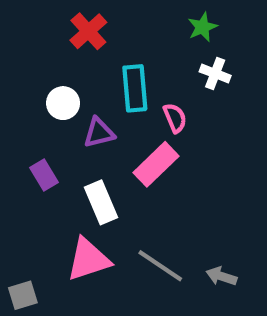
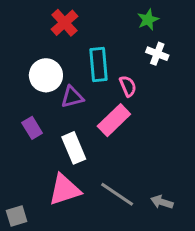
white circle: (63, 103) -> (46, 75), size x1.4

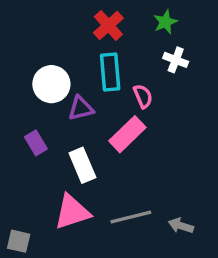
red cross: (64, 23) -> (108, 25), moved
gray line: (117, 194) -> (131, 217), turned -48
gray square: (17, 216) -> (19, 241), turned 30

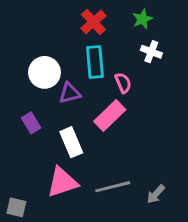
gray arrow: (181, 226) -> (156, 194), turned -66

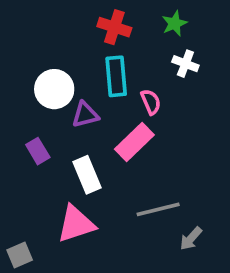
red cross: (93, 22) -> (114, 27), turned -30
gray line: (113, 187) -> (158, 209), moved
gray square: (16, 207) -> (20, 255), turned -36

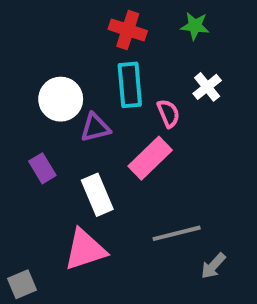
green star: (174, 23) -> (195, 26), turned 30
white cross: (185, 64) -> (207, 87), moved, turned 30

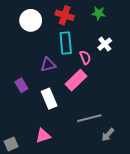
white circle: (61, 99) -> (31, 20), moved
pink triangle: (85, 250) -> (43, 136), moved, size x0.7

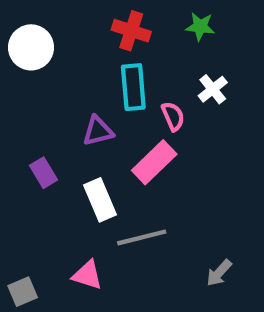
white circle: (31, 20) -> (31, 47), moved
gray line: (89, 118) -> (142, 237), moved
pink triangle: (43, 136) -> (87, 275), turned 35

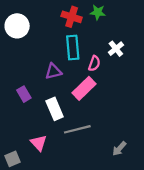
green star: (200, 27) -> (98, 12), moved
pink semicircle: (173, 116) -> (94, 63), turned 42
pink triangle: (87, 275) -> (39, 143), moved, turned 30

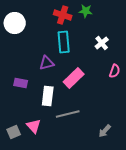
pink semicircle: (94, 63) -> (115, 71), moved
purple rectangle: (24, 94) -> (21, 83), turned -48
white rectangle: (55, 109) -> (48, 96), turned 30
gray square: (13, 159) -> (14, 132), moved

